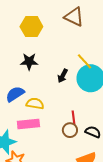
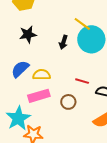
red line: (74, 117) -> (82, 81), turned -56
brown circle: (70, 130) -> (68, 102), moved

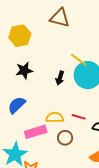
yellow semicircle: (42, 75) -> (55, 117), moved

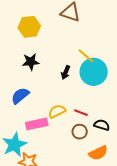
yellow semicircle: (55, 117) -> (57, 111), turned -30
brown circle: (65, 138) -> (80, 132), moved

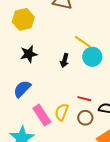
cyan circle: (94, 72) -> (92, 57), size x0.7
yellow semicircle: (57, 111) -> (62, 112), moved, turned -36
pink rectangle: (37, 124) -> (42, 115), turned 75

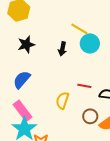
pink rectangle: (42, 115) -> (23, 111), moved
brown circle: (85, 118) -> (90, 116), moved

